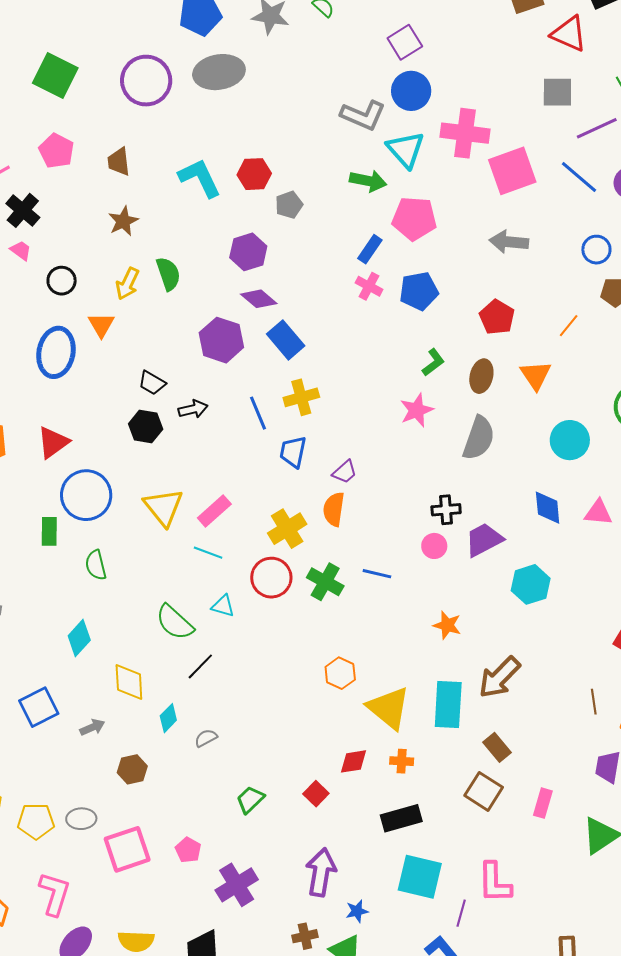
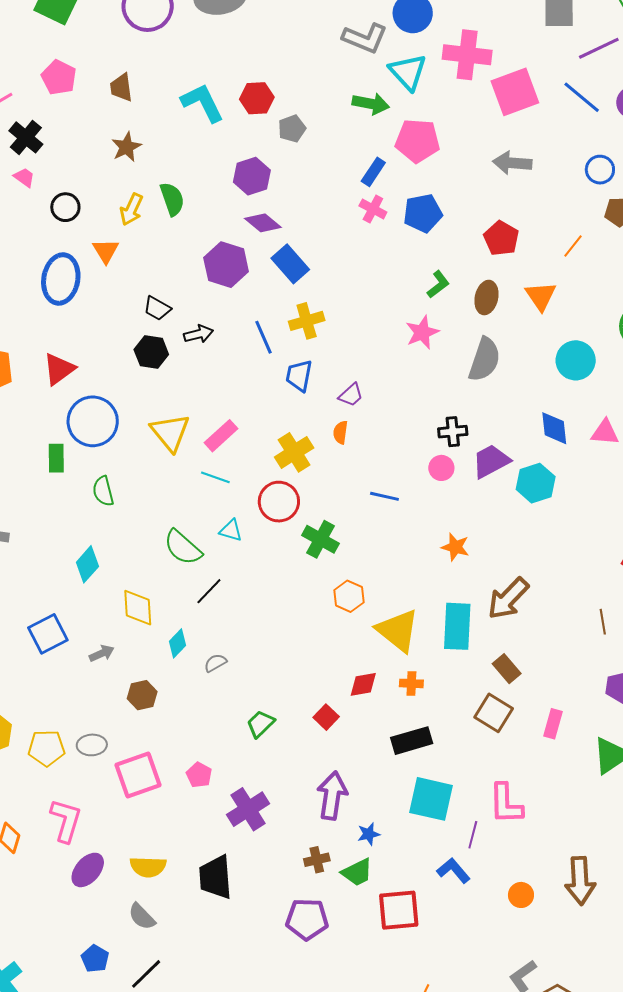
orange semicircle: (334, 509) -> (340, 432), size x0.7
green cross: (325, 582) -> (321, 539), moved
cyan hexagon: (531, 584) -> (536, 483), moved

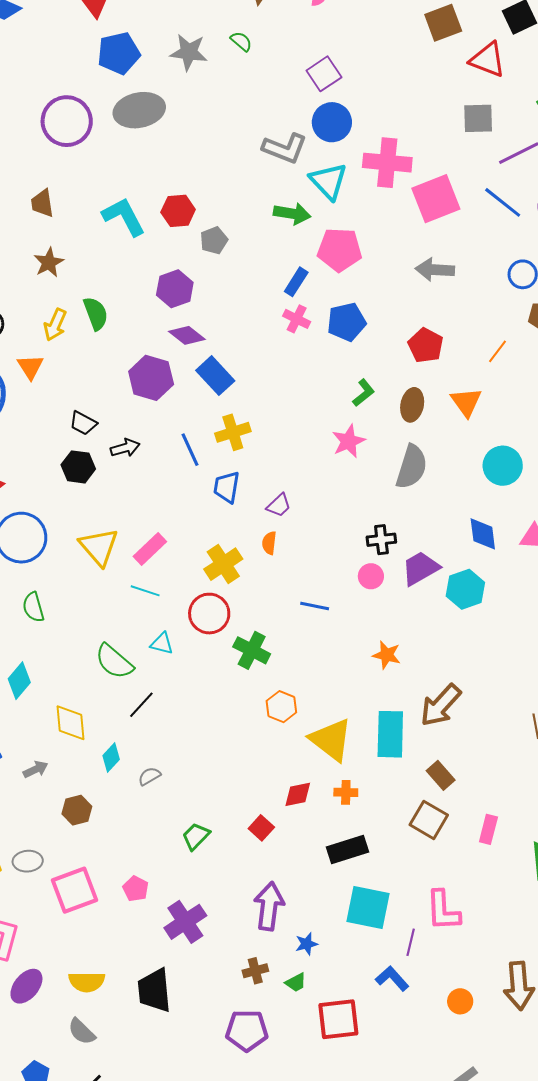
green trapezoid: (357, 872) -> (296, 982), size x0.7

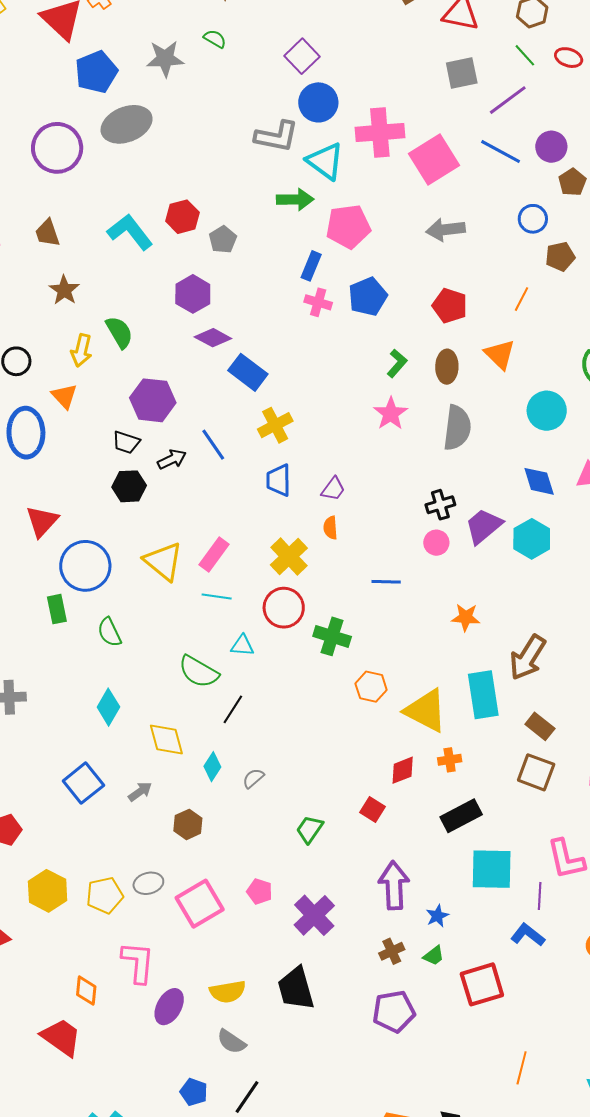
purple hexagon: (151, 378) -> (153, 400), moved
blue line: (190, 450) -> (213, 445), moved

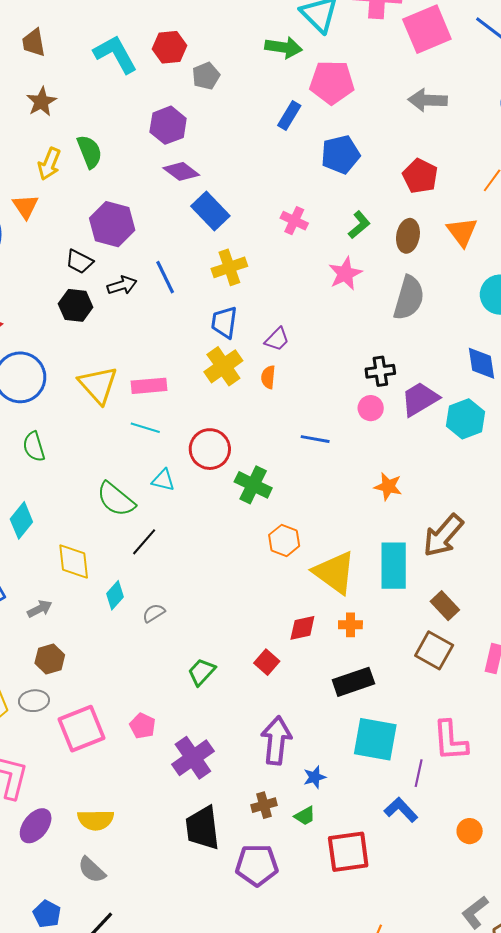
pink cross: (318, 302) -> (294, 221), moved
pink rectangle: (214, 555) -> (149, 386), turned 40
yellow cross: (289, 556) -> (223, 366), moved
brown hexagon: (188, 824) -> (50, 659), moved
black trapezoid: (296, 988) -> (203, 828), moved

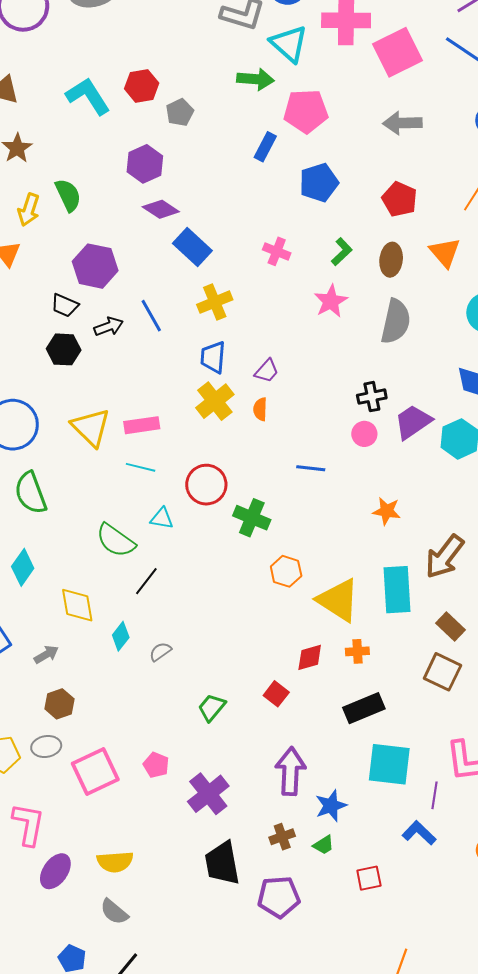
green semicircle: (34, 447) -> (31, 493), size x1.4
blue star: (315, 777) -> (331, 806), size x1.4
red square: (348, 852) -> (369, 878), size x0.6

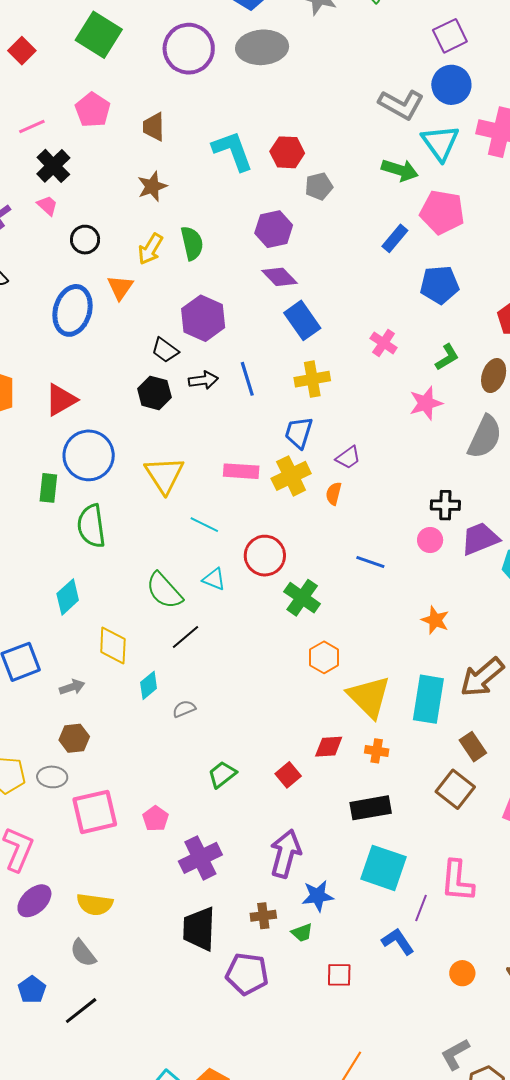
pink rectangle: (142, 425) -> (241, 471), moved

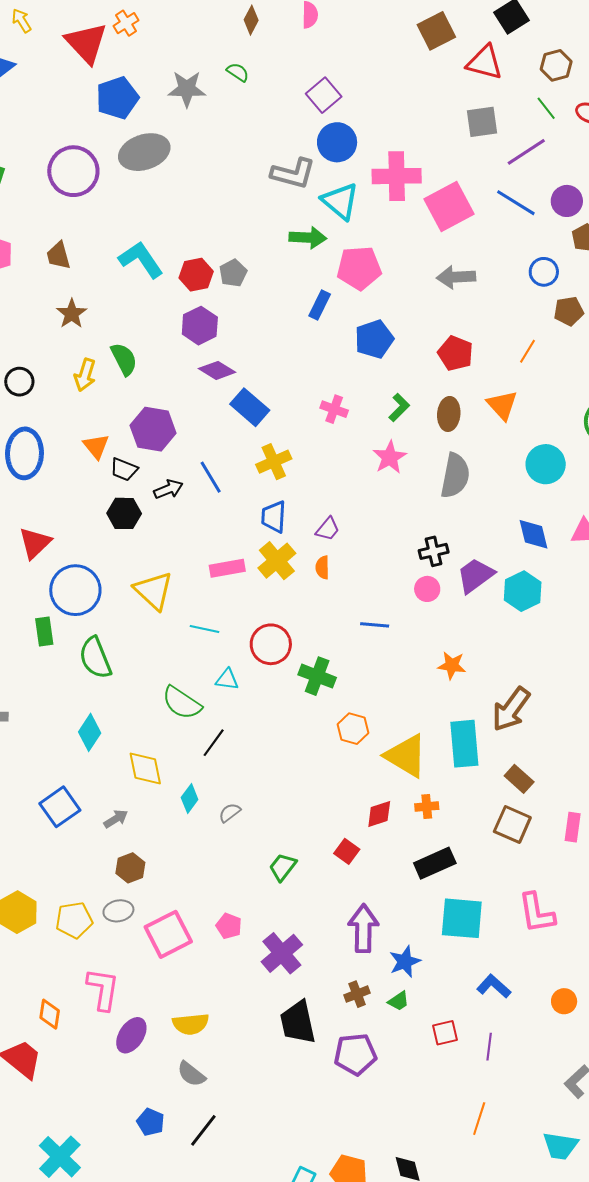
red hexagon: (287, 152) -> (196, 275), moved
orange triangle: (120, 287) -> (96, 446), moved
purple line: (421, 908) -> (489, 1047), moved

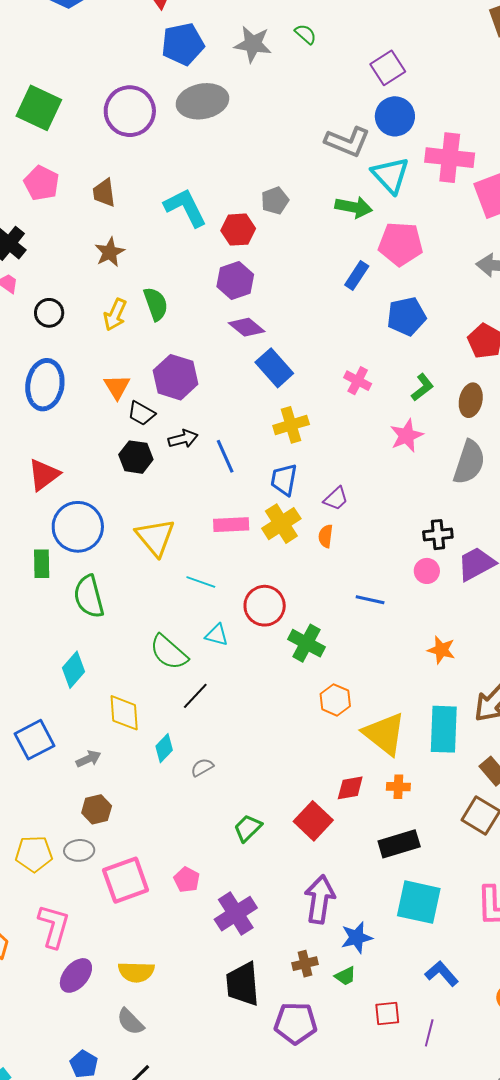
gray pentagon: (233, 273) -> (275, 201), moved
blue line: (211, 477) -> (225, 456), moved
red square: (347, 851) -> (313, 821), size x1.5

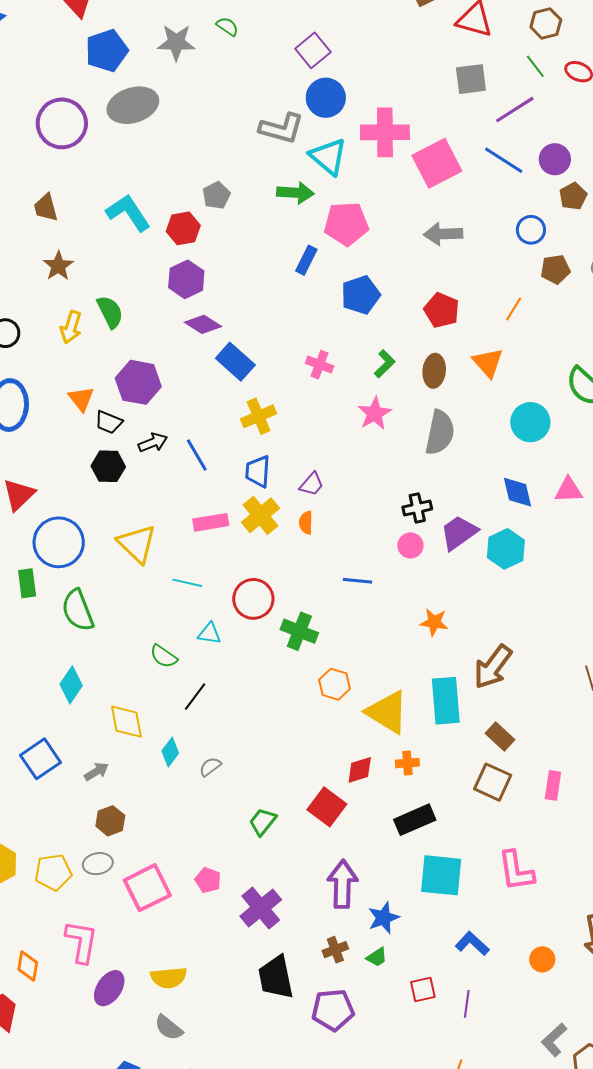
green semicircle: (169, 652) -> (164, 656), size x0.7

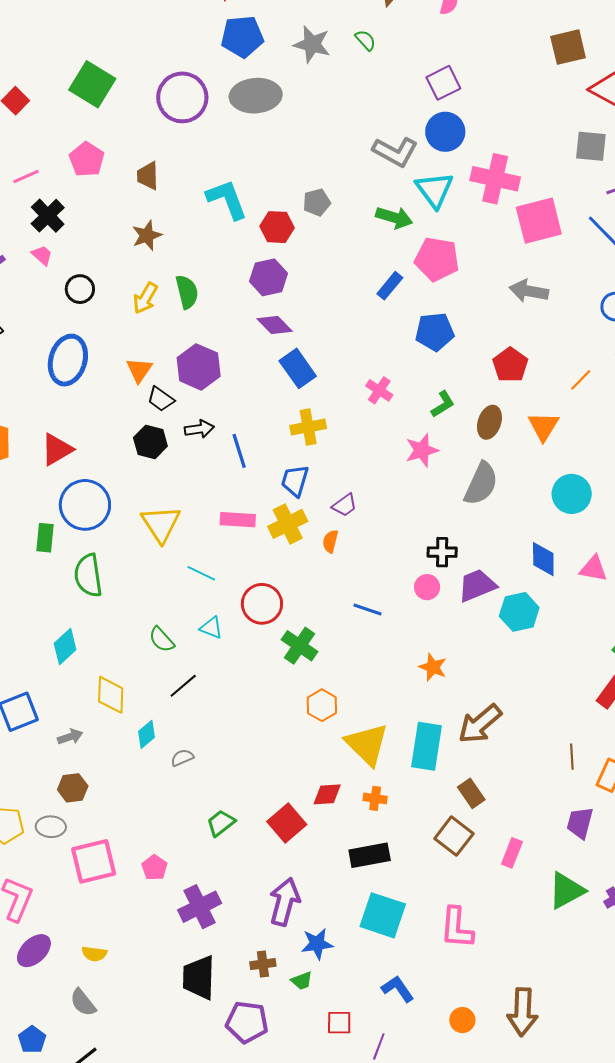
yellow semicircle: (169, 978) -> (94, 954), size x0.7

